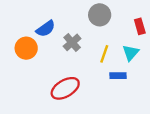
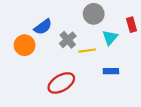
cyan triangle: (131, 53) -> (110, 38), moved
yellow line: (104, 54) -> (87, 51), moved, turned 63

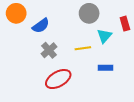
gray cross: (68, 40) -> (49, 50), moved
orange circle: (25, 45) -> (16, 13), moved

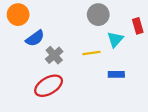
blue semicircle: (41, 26) -> (35, 38), moved
red ellipse: (58, 79) -> (49, 86), moved

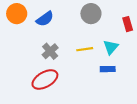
blue semicircle: (35, 38) -> (45, 19), moved
cyan triangle: (115, 39) -> (111, 47), moved

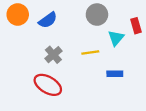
cyan triangle: (111, 47) -> (116, 38), moved
red ellipse: (45, 80) -> (48, 85), turned 60

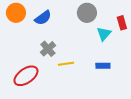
yellow line: (90, 52) -> (66, 64), moved
red ellipse: (48, 85) -> (26, 76), moved, turned -65

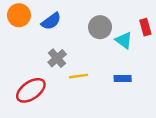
gray circle: (87, 13) -> (100, 27), moved
cyan triangle: (104, 34) -> (124, 40), turned -35

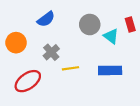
orange circle: (19, 15) -> (16, 43), moved
blue rectangle: (123, 78) -> (110, 70), size x1.5

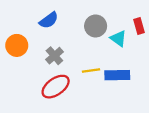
yellow line: (70, 68) -> (91, 71), moved
red ellipse: (28, 81) -> (56, 87), moved

